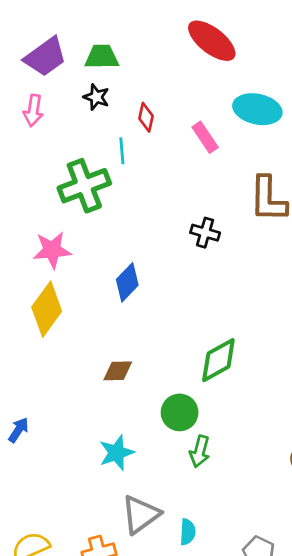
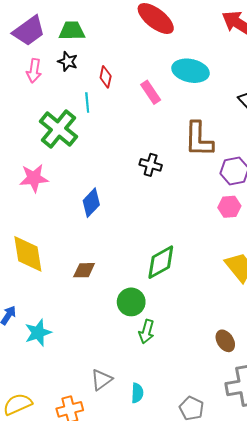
pink arrow: (33, 110) -> (34, 71), moved
green cross: (84, 186) -> (59, 129), turned -30
yellow diamond: (47, 309) -> (28, 254), moved, turned -45
cyan star: (116, 453) -> (38, 333), moved
gray triangle: (141, 514) -> (101, 380), size x0.7

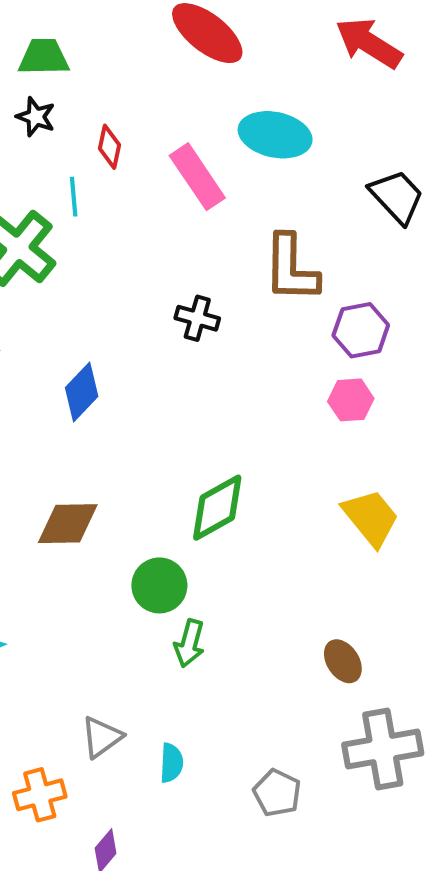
pink rectangle: (151, 92) -> (197, 177), size x1.4
brown diamond: (84, 270) -> (68, 524), size x1.4

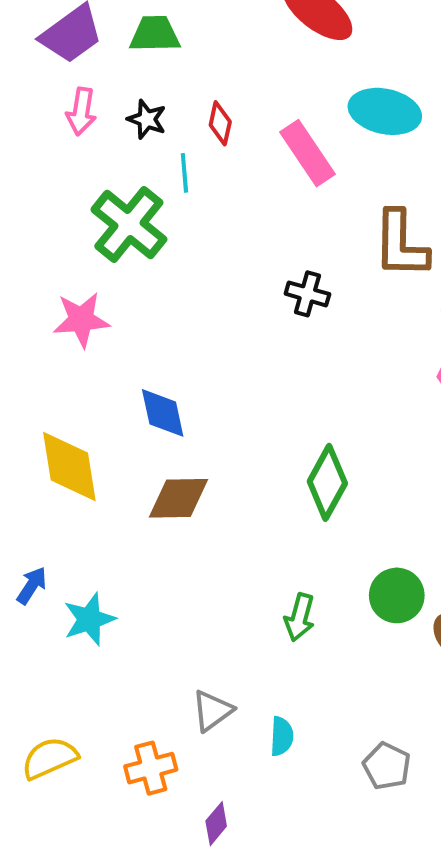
black star: (36, 117) -> (147, 119), moved
blue diamond: (82, 392) -> (163, 413), moved, turned -56
green diamond: (217, 508) -> (327, 482), turned -32
green circle: (159, 585) -> (397, 595), moved

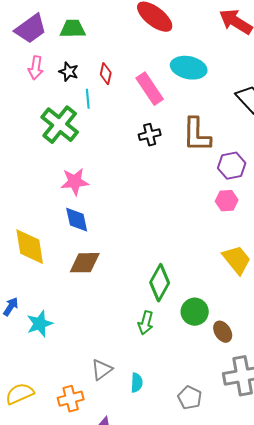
black cross: (307, 294) -> (150, 135), moved, turned -30
pink star: (81, 320) -> (75, 182), moved
green diamond: (327, 482) -> (160, 283), moved

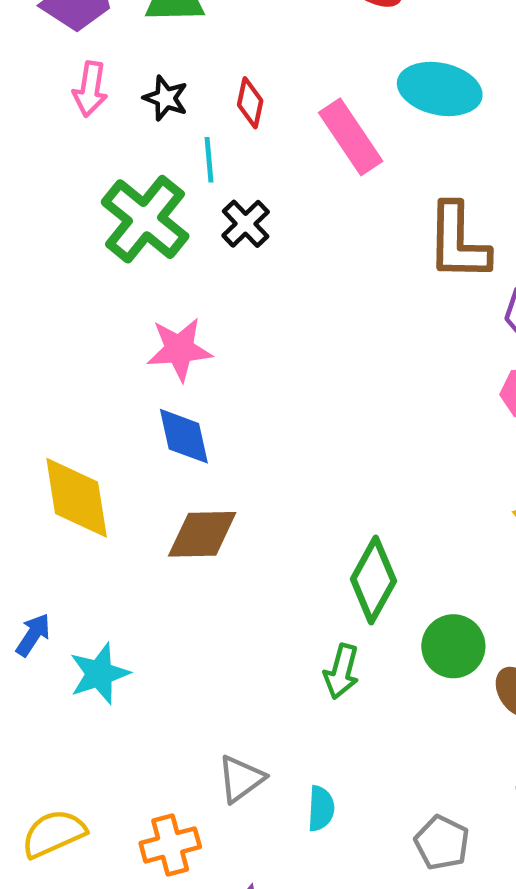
black cross: (150, 135) -> (246, 224), moved, turned -30

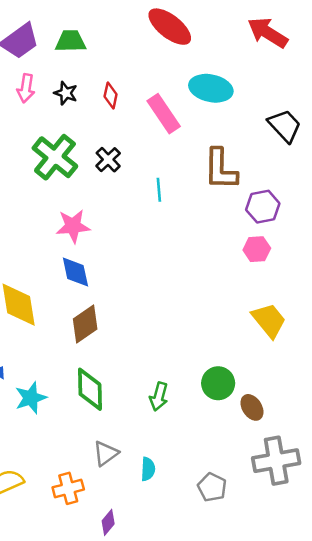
cyan line: (209, 160) -> (159, 190), moved
brown diamond: (202, 534) -> (85, 324), turned -33
green diamond: (373, 580) -> (90, 389), moved, turned -30

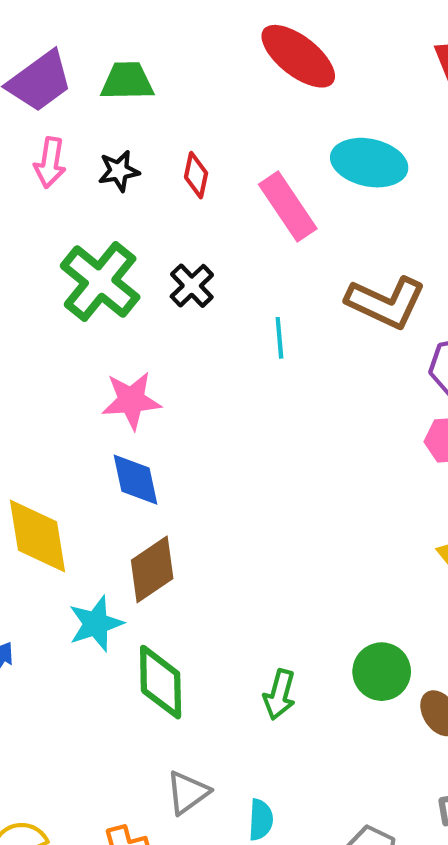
black star: (66, 93) -> (119, 171), turned -30
brown L-shape: (221, 169) -> (386, 302), turned -66
cyan star: (31, 398) -> (96, 624), moved

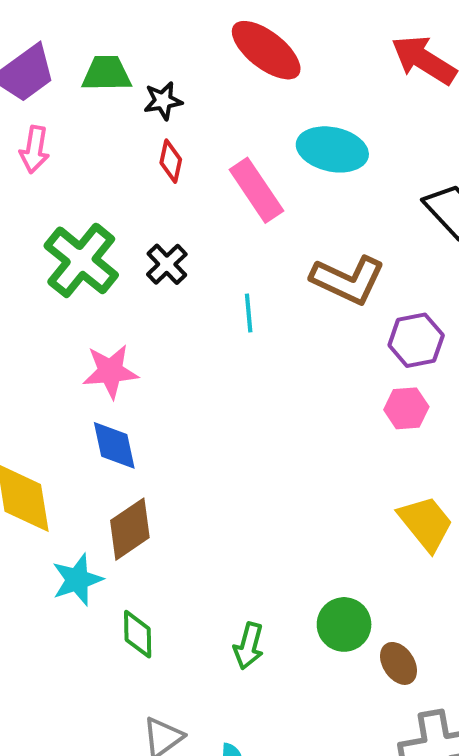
black star: (119, 171) -> (163, 101), moved
green diamond: (161, 682) -> (138, 634), size x0.7

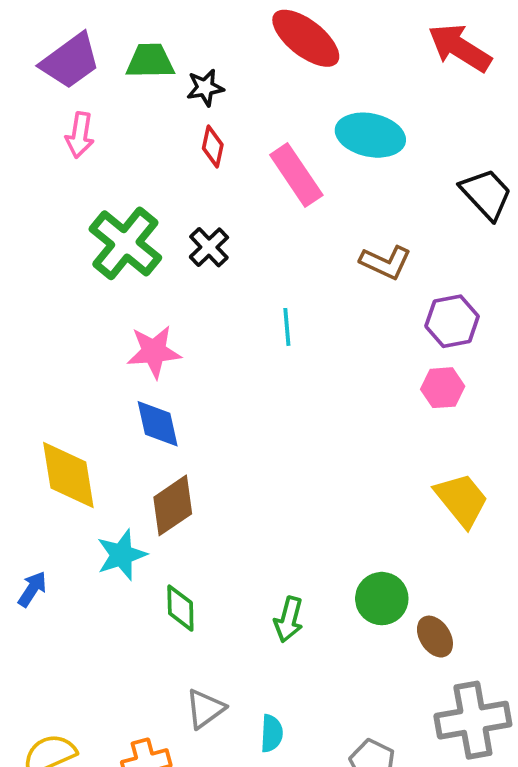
brown L-shape: (348, 280) -> (386, 262), size x0.7
cyan line: (249, 313) -> (287, 327), moved

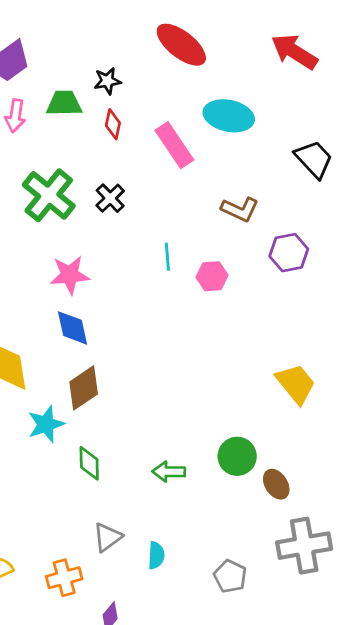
green trapezoid: (150, 61) -> (64, 103), moved
pink hexagon: (443, 388) -> (212, 276), moved
green arrow: (289, 619) -> (169, 472), turned 76

